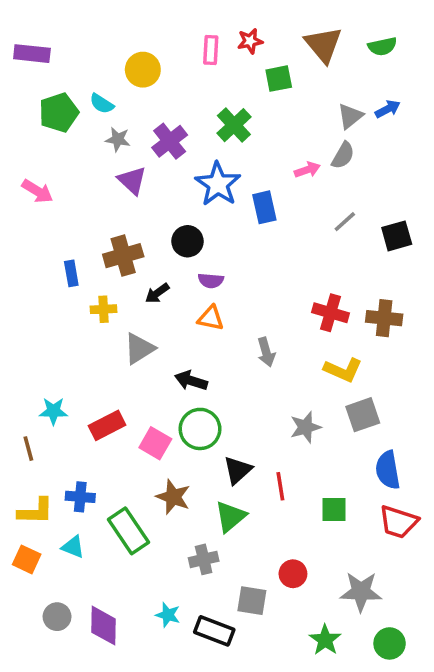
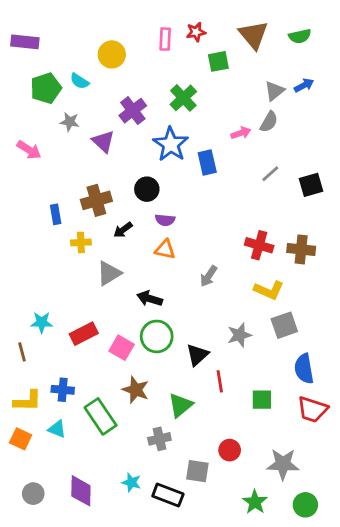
gray star: (118, 139) -> (70, 122), moved
gray arrow: (266, 352) -> (209, 276), turned 50
black triangle: (238, 470) -> (197, 355), moved
gray circle: (57, 617) -> (33, 494), moved

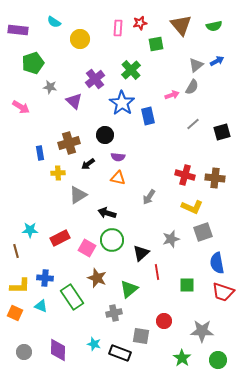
cyan semicircle: (80, 81) -> (54, 22), moved

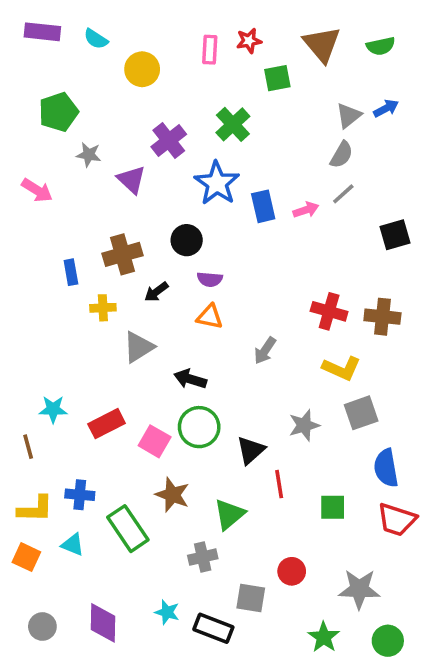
purple rectangle: (18, 30) -> (42, 32), moved
pink arrow: (172, 95) -> (306, 210), moved
gray line: (193, 124) -> (343, 194), moved

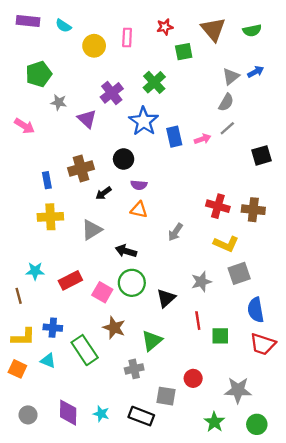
pink rectangle: (210, 50) -> (127, 38), moved
yellow cross: (103, 308) -> (50, 217), moved, size x1.5
red line: (279, 484) -> (198, 321), moved
cyan star: (167, 612) -> (101, 414), moved

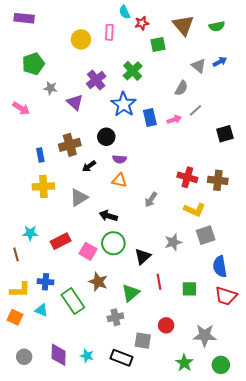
cyan semicircle: (63, 26) -> (125, 12), moved, turned 32
gray triangle: (231, 76) -> (199, 66), turned -42
gray semicircle: (226, 102) -> (181, 88), moved
red line: (198, 321) -> (159, 282), moved

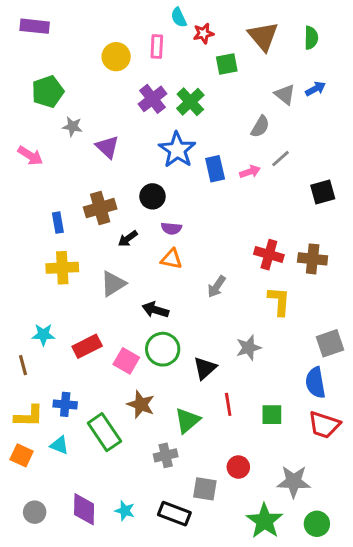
green semicircle: (217, 26) -> (311, 38), turned -77
purple cross: (96, 80) -> (152, 99), moved
yellow L-shape: (194, 210) -> (279, 301), turned -110
gray square: (206, 235) -> (330, 343), moved
green star: (184, 363) -> (265, 521), size x1.4

